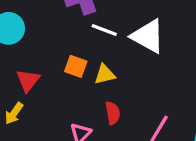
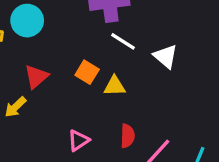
white triangle: (148, 36) -> (166, 56), size x0.7
red semicircle: (113, 113) -> (128, 136), moved

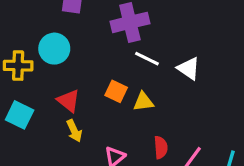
red triangle: (36, 77) -> (69, 101), turned -35
yellow arrow: (15, 107) -> (74, 131), moved, turned -65

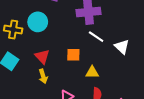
orange square: (116, 91) -> (73, 55), turned -32
yellow triangle: (143, 102) -> (92, 72), moved

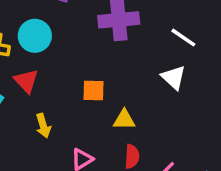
white line: (96, 37) -> (183, 38), moved
red triangle: (42, 57) -> (26, 81), moved

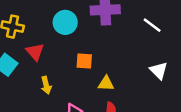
cyan circle: (35, 36) -> (65, 22), moved
white triangle: (174, 77) -> (159, 71), moved

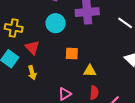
yellow arrow: (46, 85) -> (32, 73), moved

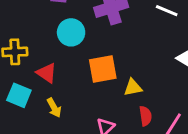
orange square: (72, 53) -> (103, 69), size x1.5

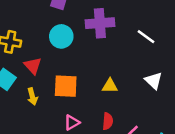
orange square: (103, 69) -> (66, 86), moved
yellow triangle: (133, 87) -> (110, 86), moved

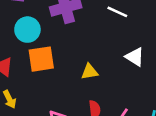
orange square: (66, 86) -> (41, 59), moved

